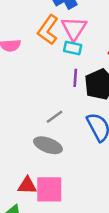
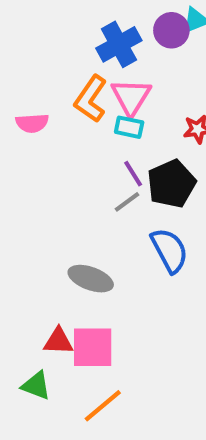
purple line: (75, 78) -> (133, 174), turned -36
gray line: (54, 117) -> (127, 202), moved

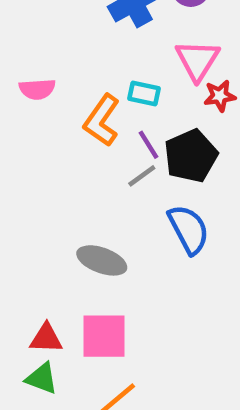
pink triangle: (131, 97) -> (197, 60), moved
orange L-shape: (91, 99) -> (102, 120), moved
red triangle: (58, 341) -> (46, 338), moved

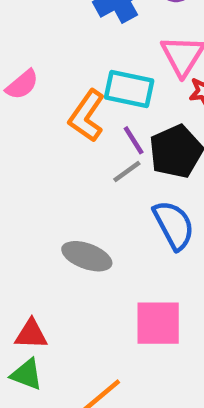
pink semicircle: (37, 89) -> (22, 85), turned -36
cyan rectangle: (144, 94) -> (129, 89), size x1.5
pink square: (104, 336) -> (158, 323), moved

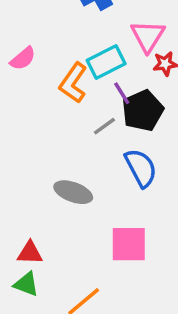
cyan rectangle: (129, 89) -> (106, 62), turned -39
purple line: (134, 140) -> (122, 93), moved

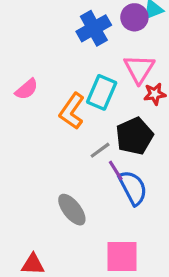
cyan rectangle: (106, 62) -> (102, 92), turned -40
purple line: (122, 93) -> (116, 171), moved
gray ellipse: (73, 192) -> (72, 210), turned 32

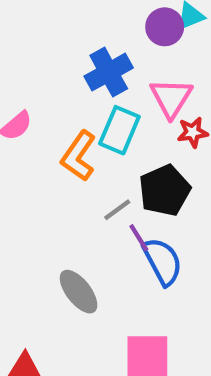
blue cross: (94, 28) -> (109, 72), moved

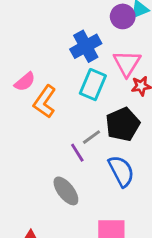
orange L-shape: (79, 156) -> (45, 102), moved
purple line: (139, 238) -> (77, 153), moved

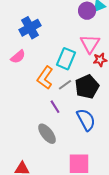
blue cross: (86, 46) -> (30, 28), moved
orange L-shape: (45, 102) -> (45, 78), moved
gray line: (91, 137) -> (65, 85), moved

